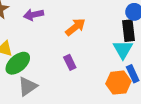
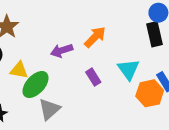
purple arrow: (34, 15) -> (62, 51), moved
cyan triangle: (123, 49) -> (128, 69), moved

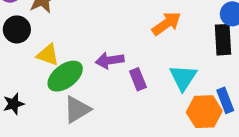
orange arrow: (95, 37) -> (166, 24), moved
purple arrow: (62, 51) -> (110, 60), moved

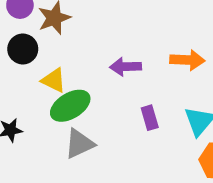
orange arrow: (166, 24) -> (187, 60), turned 32
purple arrow: (110, 60) -> (126, 67), moved

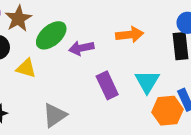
green ellipse: (70, 106) -> (51, 35), moved
purple rectangle: (150, 118) -> (107, 85), size x1.4

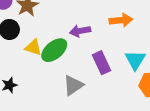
green ellipse: (51, 35) -> (54, 50), moved
gray triangle: (55, 115) -> (73, 85), moved

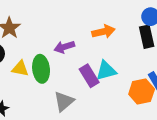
green ellipse: (54, 50) -> (41, 69), turned -50
cyan triangle: (135, 60) -> (106, 71), moved, turned 50

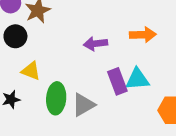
yellow triangle: (20, 69) -> (31, 71), moved
green ellipse: (41, 69) -> (56, 98), moved

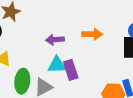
cyan triangle: (137, 79) -> (57, 65), moved

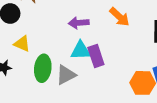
orange arrow: (92, 34) -> (120, 17), turned 42

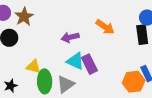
yellow triangle: (22, 44) -> (33, 67), moved
cyan triangle: (81, 51) -> (75, 61), turned 36

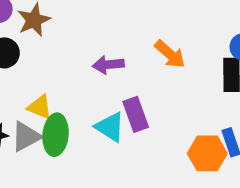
cyan triangle: (75, 61) -> (110, 127), moved
gray triangle: (66, 84) -> (26, 137), moved

